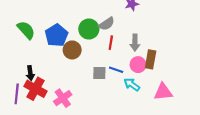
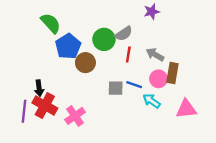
green semicircle: (26, 30) -> (51, 23), moved
gray arrow: (135, 43) -> (155, 54), turned 119

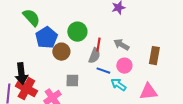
gray semicircle: (124, 34) -> (94, 56), moved, turned -35
brown rectangle: (172, 73) -> (154, 56), moved
black arrow: (39, 88) -> (21, 74), size x1.5
gray square: (116, 88) -> (72, 81), moved

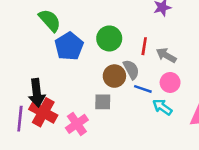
red line: (98, 45) -> (144, 46), moved
brown circle: (61, 52) -> (114, 76), moved
gray semicircle: (94, 56) -> (131, 70), turned -49

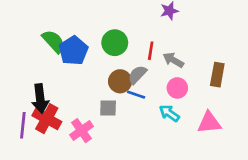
green semicircle: (50, 20) -> (54, 41), moved
gray semicircle: (131, 70) -> (137, 75), turned -108
blue line: (143, 89) -> (136, 95), moved

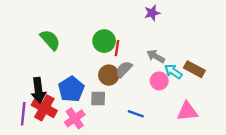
blue pentagon: (73, 51) -> (71, 89), moved
red line: (151, 51) -> (117, 48), moved
brown rectangle: (217, 75) -> (194, 69), turned -72
blue line: (136, 95) -> (136, 114), moved
cyan arrow: (169, 113) -> (173, 72), moved

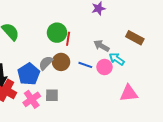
gray semicircle: (124, 69) -> (46, 63), moved
brown rectangle: (194, 69) -> (135, 38), moved
gray square: (98, 98) -> (52, 95), moved
blue line: (136, 114) -> (85, 65), moved

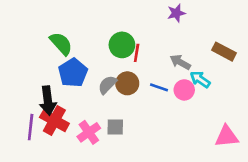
blue pentagon: (29, 74) -> (73, 73), moved
pink triangle: (129, 93) -> (227, 136), moved

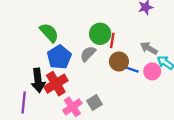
brown circle: (127, 83) -> (119, 61), moved
gray semicircle: (107, 85) -> (88, 54), moved
red cross: (54, 120) -> (56, 84), moved, turned 30
gray square: (115, 127) -> (95, 102), turned -32

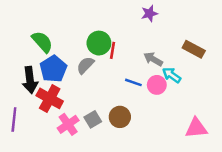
brown circle: (119, 61) -> (120, 117), moved
black arrow: (38, 80) -> (30, 80), moved
red cross: (56, 84) -> (50, 98), turned -30

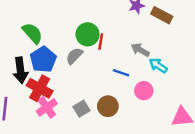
brown rectangle: (194, 49) -> (162, 15), moved
pink circle: (157, 85) -> (144, 91), moved
pink cross: (68, 124) -> (47, 107), moved

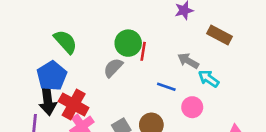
brown rectangle: (162, 15) -> (219, 35), moved
blue pentagon: (43, 59) -> (52, 76), moved
black arrow: (20, 70) -> (48, 100), moved

